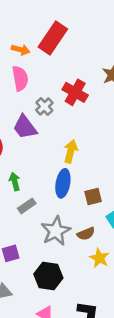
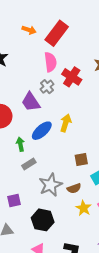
orange arrow: (21, 50) -> (29, 30), moved
pink semicircle: (20, 78) -> (50, 62), moved
blue ellipse: (63, 183) -> (42, 131), moved, turned 35

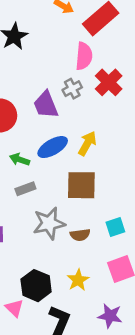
green arrow: (20, 144) -> (20, 159), turned -72
brown square: (81, 159) -> (81, 185), moved, size x1.6
yellow star: (83, 208) -> (78, 280), moved
black hexagon: (43, 220) -> (36, 286), moved

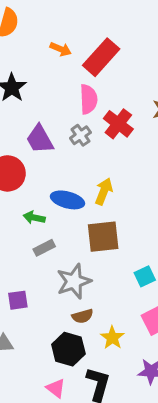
purple trapezoid: (46, 105) -> (40, 139), moved
blue ellipse: (53, 147) -> (68, 200), turned 52
brown semicircle: (80, 235) -> (82, 316), moved
pink triangle: (14, 308) -> (56, 388), moved

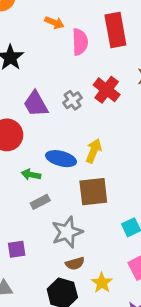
red rectangle: (101, 57) -> (115, 30), moved, turned -52
pink semicircle: (89, 99) -> (80, 42), moved

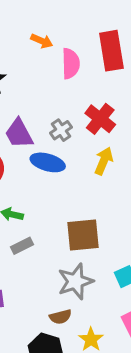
yellow arrow: (94, 151) -> (104, 161), moved
blue ellipse: (61, 159) -> (48, 162), moved
gray star: (67, 232) -> (75, 281), moved

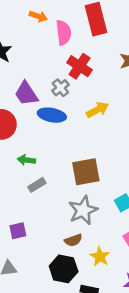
red cross: (100, 119) -> (80, 66), moved
yellow arrow: (104, 161) -> (98, 110), turned 45

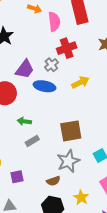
red cross: (80, 66) -> (67, 48), turned 36
purple trapezoid: (26, 94) -> (25, 69), turned -110
brown semicircle: (73, 240) -> (53, 181), moved

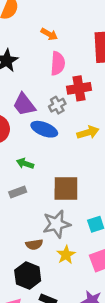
pink semicircle: (54, 22) -> (58, 64), moved
purple trapezoid: (25, 69) -> (24, 105), turned 95
green arrow: (24, 121) -> (25, 164), moved
yellow star: (81, 198) -> (66, 255), moved

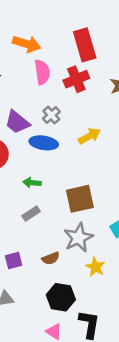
orange arrow: (49, 34) -> (27, 44), size x1.5
red cross: (79, 88) -> (76, 79), moved
brown semicircle: (34, 244) -> (51, 258), moved

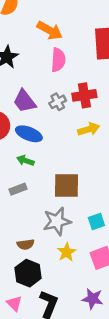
red cross: (76, 79) -> (84, 95), moved
blue ellipse: (44, 143) -> (29, 134), moved
brown semicircle: (51, 258) -> (26, 244), moved

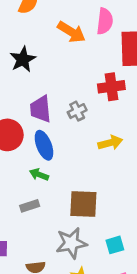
pink semicircle: (58, 60) -> (105, 21), moved
red cross: (84, 95) -> (111, 87), moved
purple trapezoid: (24, 101) -> (41, 109), turned 30
blue ellipse: (29, 134) -> (44, 145), turned 45

